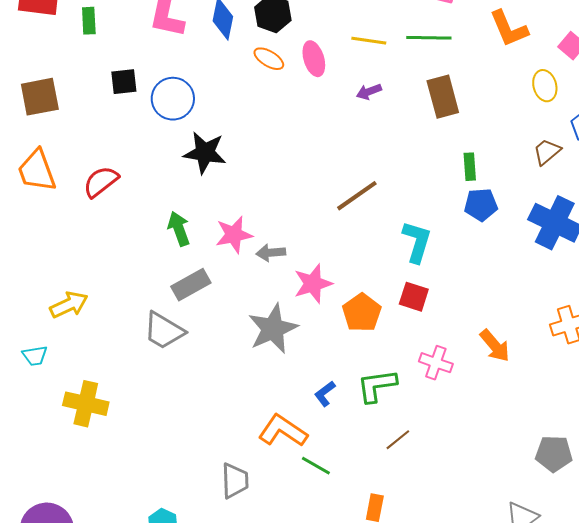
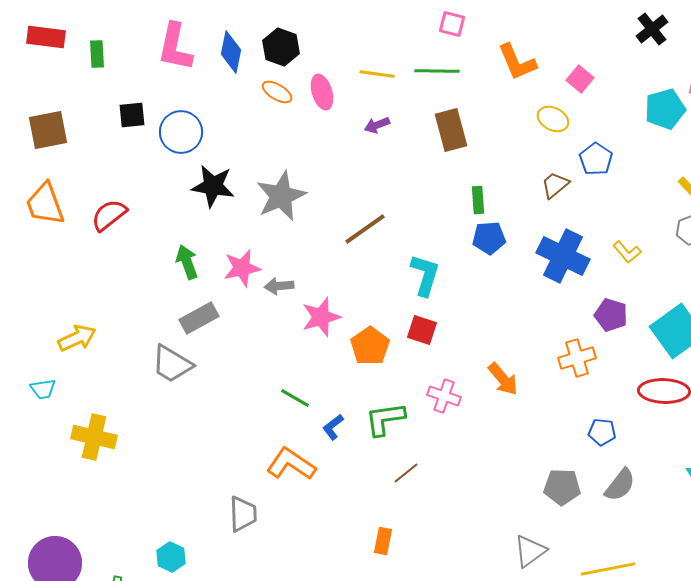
yellow ellipse: (545, 86) -> (553, 119), turned -48
gray star: (273, 329) -> (281, 196), moved
green line: (316, 466) -> (295, 398), moved

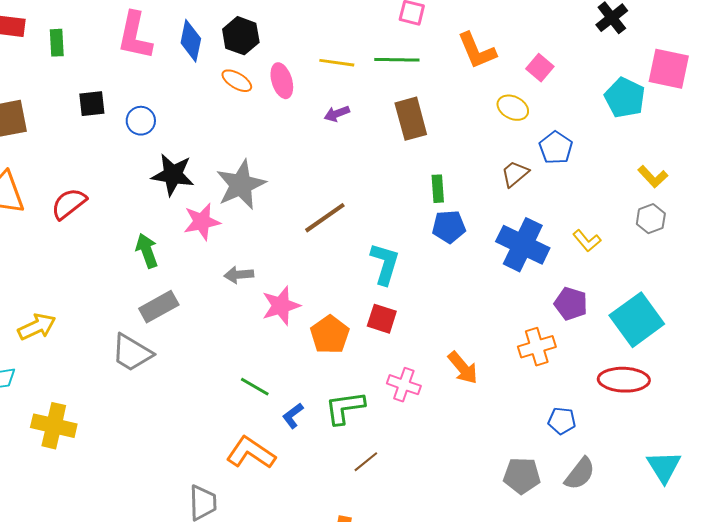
cyan pentagon: (665, 109) -> (625, 98), turned -30
blue circle: (181, 132) -> (141, 121), size x0.7
pink star: (242, 268) -> (202, 222), moved

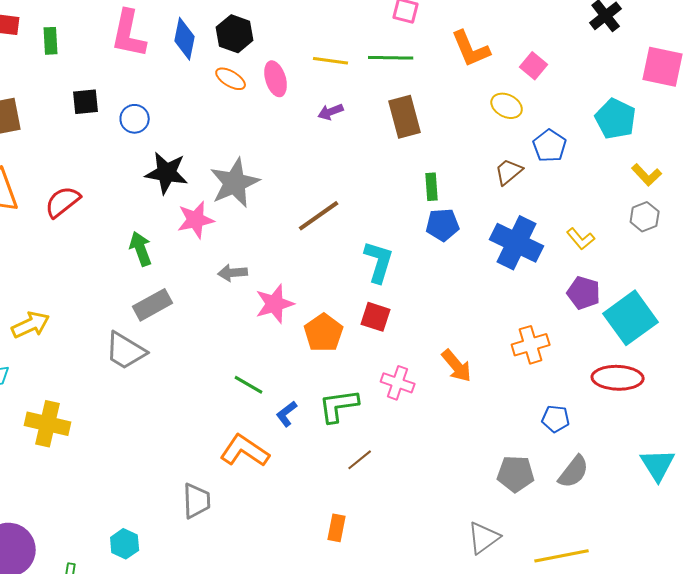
cyan pentagon: (625, 98) -> (616, 119), moved
purple pentagon: (571, 304) -> (584, 293), moved

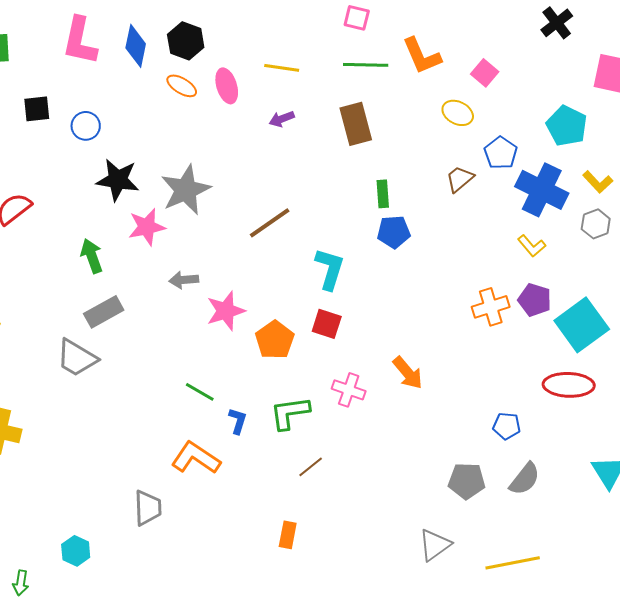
green line: (391, 58) -> (366, 65), moved
blue cross: (517, 243) -> (542, 190), moved
orange cross: (531, 345) -> (491, 307), moved
blue L-shape: (287, 414) -> (238, 421), turned 144

